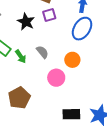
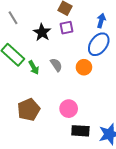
orange circle: (72, 60) -> (84, 67), moved
pink circle: (56, 78) -> (69, 109), moved

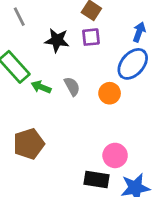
black star: (42, 32) -> (57, 40), turned -30
green arrow: (34, 67) -> (41, 87), turned 136
pink circle: (69, 109) -> (115, 155), moved

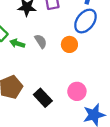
black rectangle: (96, 179) -> (43, 98), moved, turned 42

